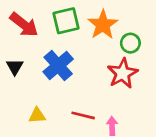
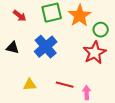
red arrow: (24, 25) -> (20, 16), size x0.6
black triangle: (15, 67) -> (13, 48), turned -48

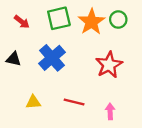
green circle: (101, 30) -> (118, 20), moved
pink arrow: (87, 93) -> (110, 111), moved

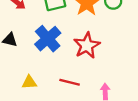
red star: (109, 65) -> (87, 45), moved

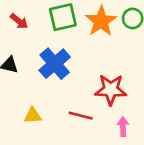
red star: (87, 45) -> (111, 90), moved, turned 30

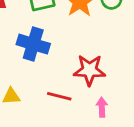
blue cross: (55, 64) -> (33, 44), turned -32

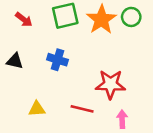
blue cross: (33, 44) -> (57, 60), size x0.7

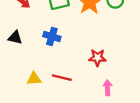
red star: (111, 84) -> (97, 58), size x0.7
red line: (82, 109) -> (62, 78), moved

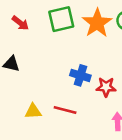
blue cross: (52, 37) -> (80, 75), moved

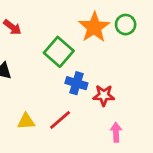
green square: (61, 19) -> (59, 52), moved, turned -36
red line: (65, 110) -> (60, 120), turned -55

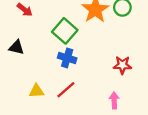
blue cross: (76, 83) -> (67, 58), moved
red star: (104, 95) -> (122, 65), moved

